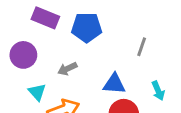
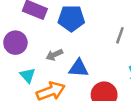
blue triangle: (114, 84) -> (79, 68), moved

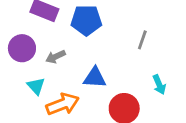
gray arrow: (54, 55) -> (56, 57), moved

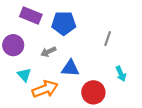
gray arrow: (56, 57) -> (48, 52), moved

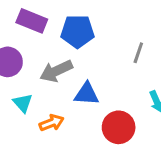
gray arrow: (48, 52) -> (56, 71), size x1.5
orange arrow: (45, 89) -> (52, 123), size x0.7

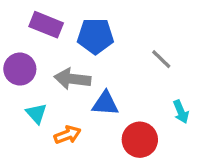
gray line: (138, 53) -> (161, 59), turned -65
gray arrow: (56, 71) -> (72, 79), turned 32

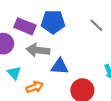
purple rectangle: (46, 25) -> (25, 26), moved
gray line: (161, 59) -> (96, 25), moved

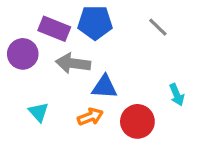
cyan triangle: (14, 73) -> (38, 112), moved
orange arrow: (35, 87) -> (90, 117), moved

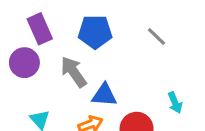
purple rectangle: (54, 29) -> (40, 29), moved, turned 44
gray arrow: (73, 63) -> (74, 72), turned 48

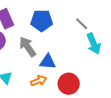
cyan arrow: (175, 103) -> (94, 44), moved, size x1.5

